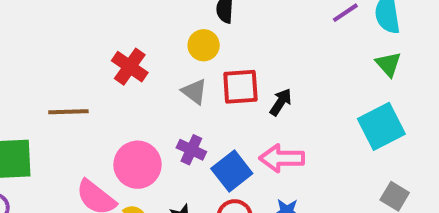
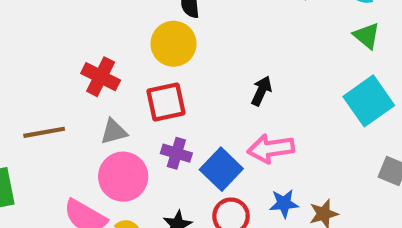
yellow circle: (204, 45) -> (173, 44), size x1.4
red square: (240, 87) -> (166, 102), moved
gray triangle: (194, 92) -> (114, 132), moved, turned -44

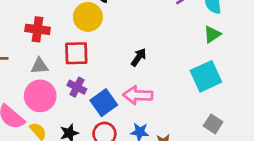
green triangle: (367, 36) -> (212, 34), turned 36
red cross: (101, 77) -> (38, 29), turned -30

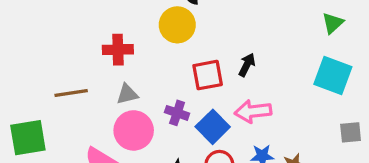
red square: (76, 53) -> (208, 75), moved
cyan square: (206, 76) -> (333, 75), turned -36
gray square: (213, 124) -> (351, 132), turned -30

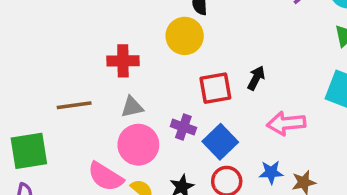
pink arrow: (253, 111) -> (286, 123), moved

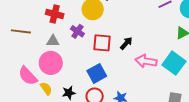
pink arrow: (286, 123) -> (146, 61), moved
purple cross: (183, 127) -> (77, 31), moved

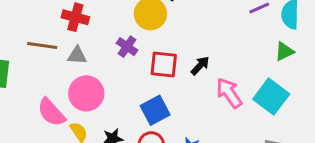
red cross: (55, 14) -> (75, 17), moved
gray triangle: (53, 41) -> (77, 55), moved
pink arrow: (146, 61) -> (229, 93), turned 45

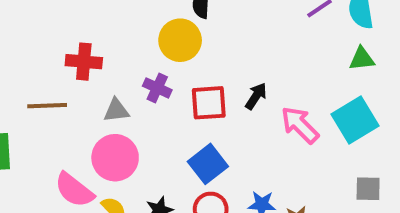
green triangle: (284, 51) -> (362, 59), turned 30
gray triangle: (77, 55) -> (116, 110), moved
cyan square: (271, 97) -> (355, 120), turned 32

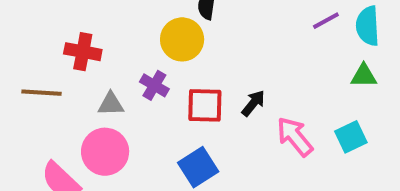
cyan square: (355, 120) -> (351, 137), size x0.7

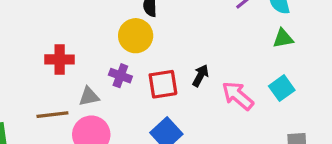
brown line: (41, 93) -> (52, 115), moved

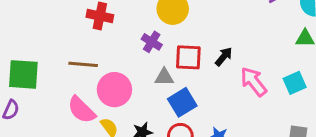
gray triangle: (89, 96) -> (164, 77), moved

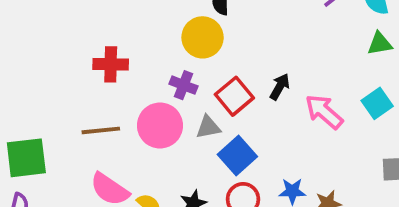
red square: (188, 57) -> (234, 96), turned -32
pink circle: (114, 90) -> (160, 125), moved

